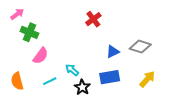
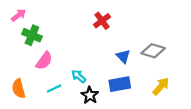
blue triangle: (113, 52) -> (123, 56), turned -48

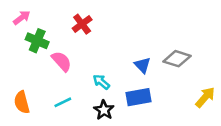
red cross: (102, 21) -> (82, 24), moved
pink semicircle: (44, 61) -> (62, 61), moved, turned -78
cyan arrow: (79, 76) -> (101, 82), moved
yellow arrow: (161, 86) -> (205, 97), moved

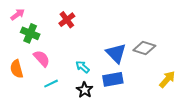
pink semicircle: (62, 61) -> (42, 58), moved
blue triangle: (142, 65) -> (116, 53), size x1.5
orange semicircle: (22, 102) -> (17, 69), moved

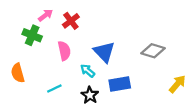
pink arrow: (18, 14) -> (45, 15), moved
blue triangle: (116, 53) -> (104, 52), moved
pink semicircle: (42, 58) -> (64, 51), moved, turned 30

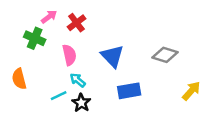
cyan arrow: (88, 71) -> (78, 80), moved
black star: (90, 95) -> (81, 103), moved

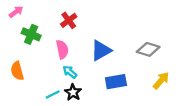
pink arrow: (49, 17) -> (16, 12), moved
blue triangle: (112, 56) -> (101, 50), turned 45
yellow arrow: (191, 91) -> (161, 81), moved
cyan line: (59, 96) -> (53, 94), moved

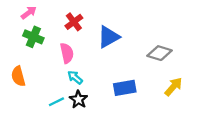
pink arrow: (16, 12) -> (29, 13), moved
blue triangle: (101, 50) -> (109, 37), moved

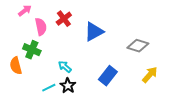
green cross: (33, 37) -> (32, 50), moved
pink semicircle: (67, 53) -> (41, 27), moved
blue rectangle: (125, 88) -> (108, 76), turned -42

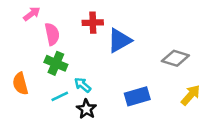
red cross: (64, 19) -> (93, 23), moved, turned 35
green cross: (32, 50) -> (56, 63), moved
blue rectangle: (108, 76) -> (137, 96), turned 36
cyan line: (49, 88) -> (60, 96), moved

